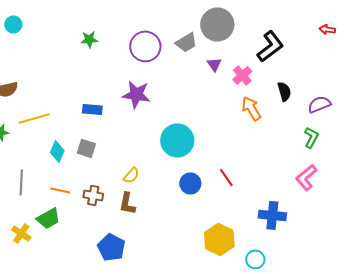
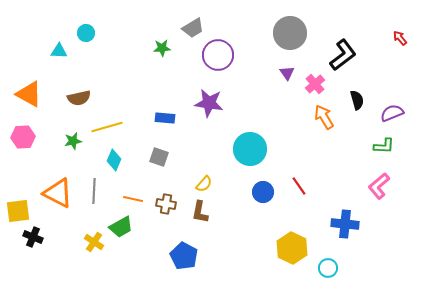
red arrow: (327, 29) -> (400, 38), turned 42
gray trapezoid: (186, 42) -> (193, 28), moved
green L-shape: (311, 137) -> (384, 146), turned 65
cyan diamond: (57, 151) -> (114, 160), moved

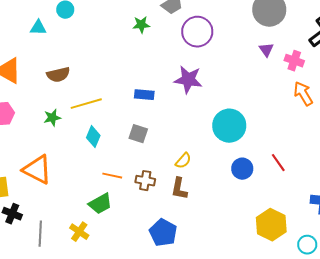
pink cross: (315, 84) -> (294, 61), turned -30
gray line: (94, 191) -> (40, 234), moved
yellow cross: (94, 242) -> (79, 232), moved

